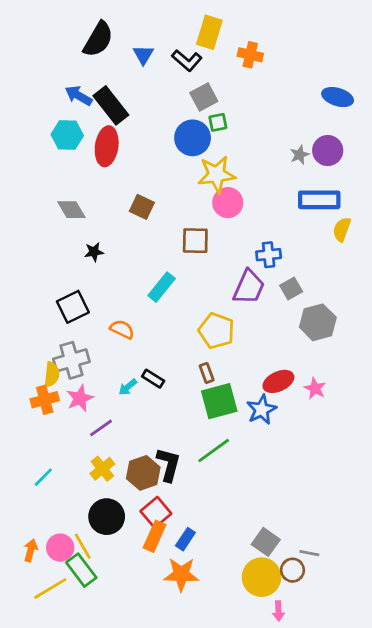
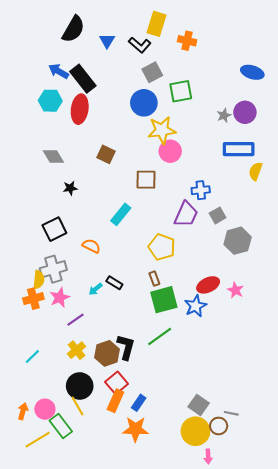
green square: (218, 122) -> (181, 91), moved, size x1.6
yellow line: (83, 546) -> (78, 406), moved

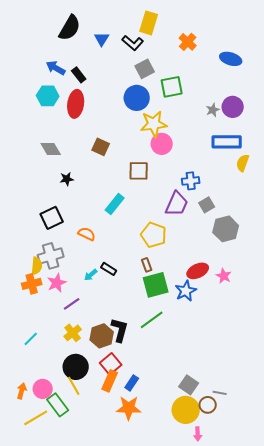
orange cross: (187, 41) -> (188, 42), moved, turned 30
blue ellipse: (252, 72) -> (231, 59), moved
black rectangle: (83, 79) -> (79, 75), size x0.6

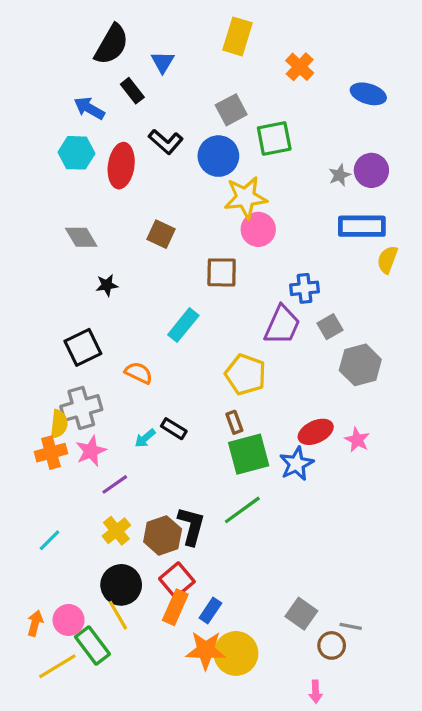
black L-shape: (133, 43) -> (166, 142), moved
black rectangle: (79, 75) -> (132, 91), moved
yellow circle: (186, 410) -> (236, 653), moved

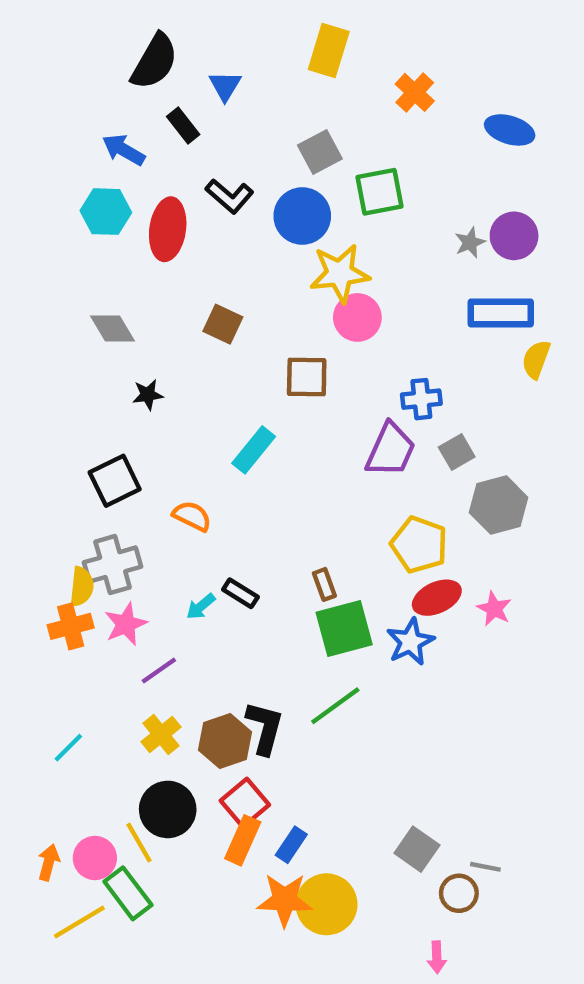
yellow pentagon: (246, 374) -> (419, 545), moved
yellow line: (118, 615) -> (139, 843), moved

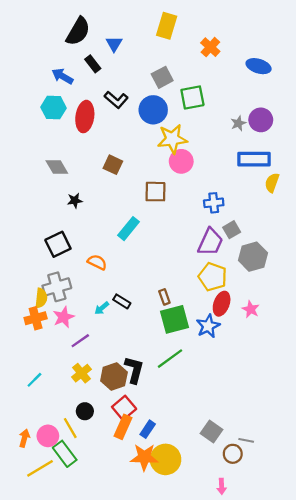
purple trapezoid: (390, 450) -> (210, 242), moved
red ellipse: (437, 598) -> (222, 304), turned -45
black circle: (168, 809) -> (85, 411), size x0.6

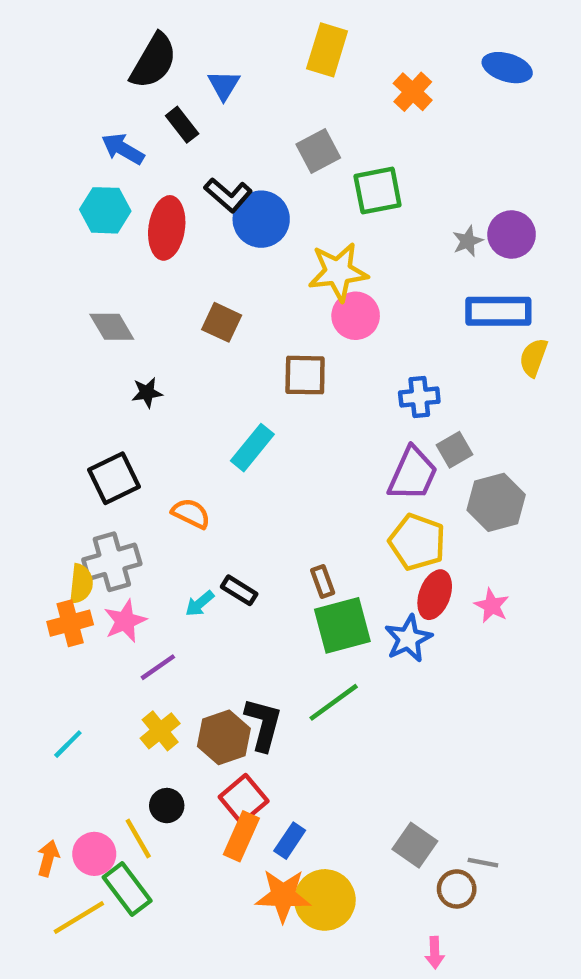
blue ellipse: (259, 66) -> (507, 68), moved
blue circle: (153, 110) -> (261, 219), moved

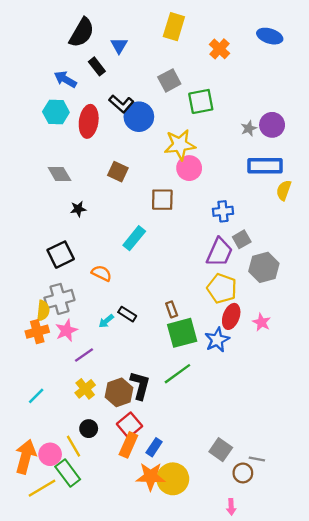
orange arrow: (48, 858) -> (26, 457), size x1.8

